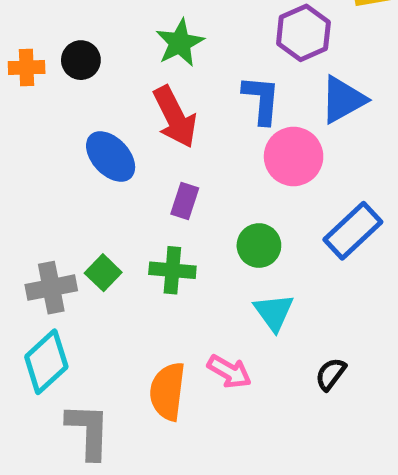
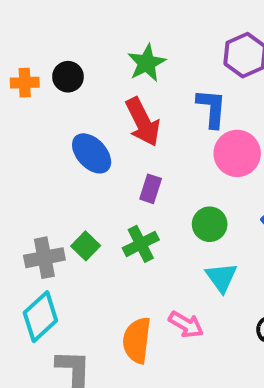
green cross: (172, 270) -> (141, 244), turned -32

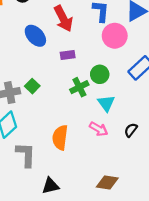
purple rectangle: (151, 189) -> (68, 55), turned 64
green cross: (141, 244) -> (79, 87), moved
pink arrow: (186, 325) -> (99, 129), moved

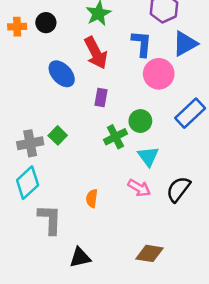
purple rectangle: (68, 55) -> (101, 97), turned -72
black semicircle: (131, 130) -> (178, 189), size x1.5
orange semicircle: (60, 138) -> (92, 198), size x0.6

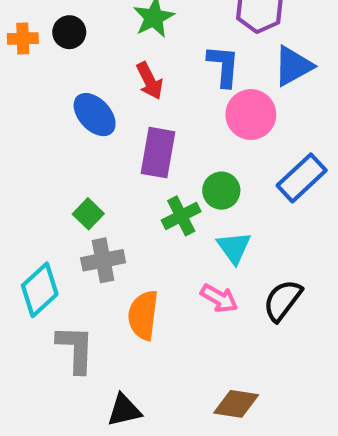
red arrow: (96, 53) -> (150, 81), size x0.7
purple rectangle: (101, 97) -> (158, 153), size x1.6
gray cross: (30, 143) -> (103, 260), moved
orange semicircle: (92, 198) -> (143, 315), size x1.6

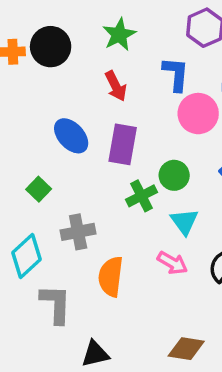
black circle: (69, 32) -> (51, 47), size x1.5
blue ellipse: (95, 115) -> (71, 136), moved
green square: (88, 214) -> (39, 189), moved

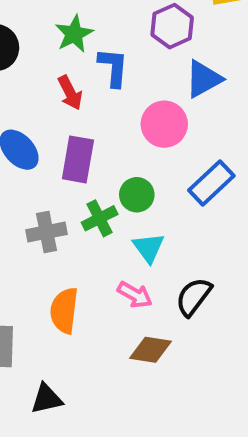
blue L-shape: (176, 74) -> (113, 67), moved
gray cross: (78, 232) -> (47, 232), moved
brown diamond: (186, 349) -> (151, 350), moved

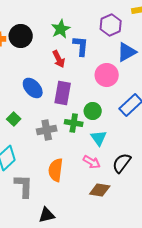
green cross: (100, 218) -> (74, 123), turned 36

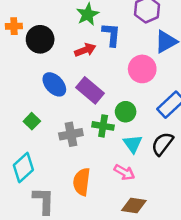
black circle: (21, 36) -> (40, 39), moved
red arrow: (59, 59) -> (85, 50), turned -84
purple rectangle: (63, 93) -> (90, 90), turned -60
black semicircle: (122, 163) -> (162, 144), moved

